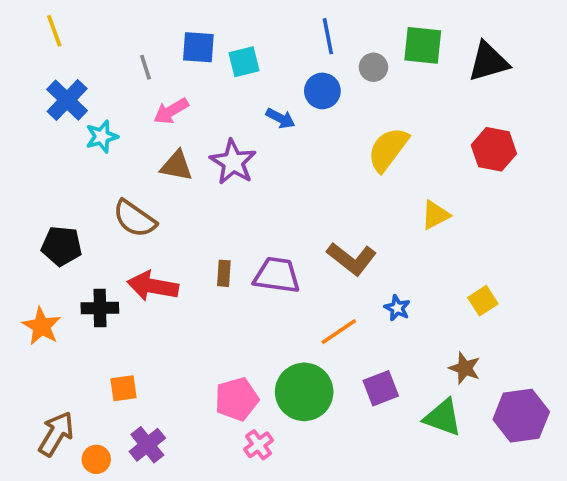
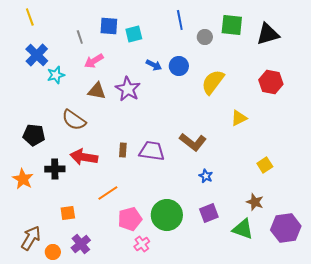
blue circle: (322, 91) -> (179, 66), moved
blue star: (397, 308) -> (206, 176), moved
orange line: (339, 332) -> (108, 193), moved

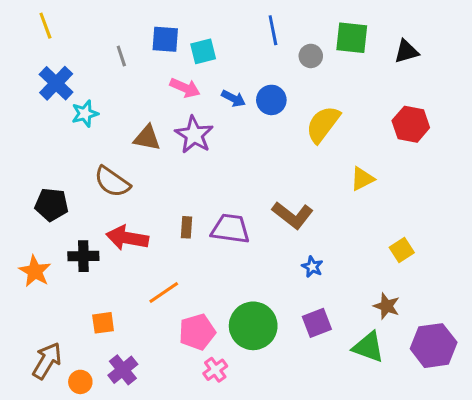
black triangle: (268, 34) -> (406, 51), size x0.7
pink arrow: (94, 61) -> (185, 88), moved, turned -126

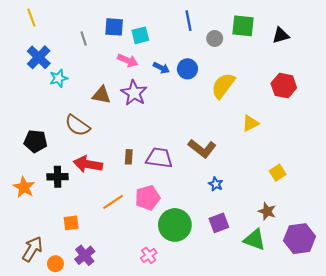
pink pentagon: (197, 332) -> (148, 198), moved

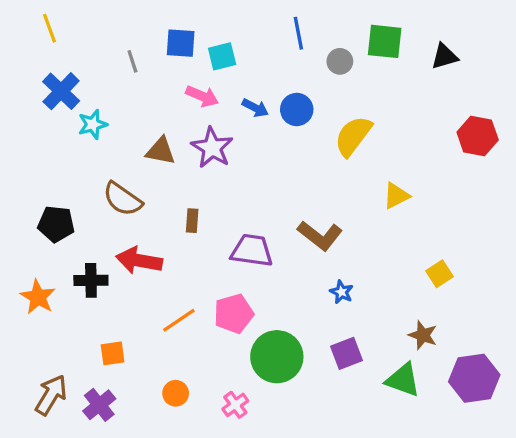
red hexagon: (284, 86) -> (478, 136), moved
brown rectangle: (129, 157) -> (192, 221), moved
purple cross: (85, 255) -> (99, 405), moved
orange circle: (55, 264) -> (176, 393), moved

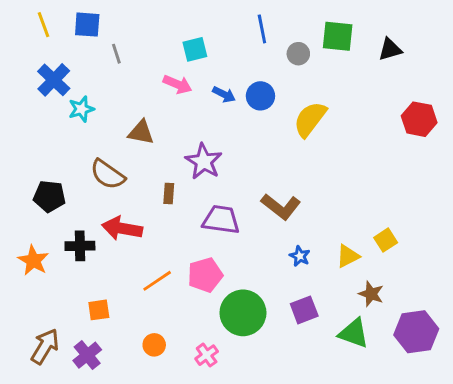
blue square: (181, 43) -> (87, 25), moved
purple star: (212, 148) -> (204, 161), moved
yellow triangle: (396, 196) -> (348, 256), moved

